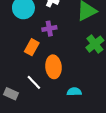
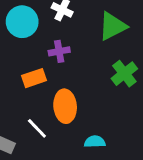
orange rectangle: (32, 47) -> (34, 78), turned 42

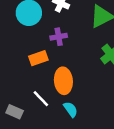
cyan semicircle: (95, 142) -> (71, 109), moved, turned 56

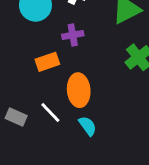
gray rectangle: (15, 112) -> (16, 117), moved

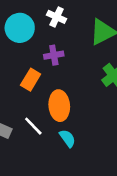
orange rectangle: (47, 62) -> (31, 80), turned -40

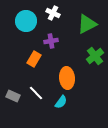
orange ellipse: (59, 106) -> (67, 78), moved
cyan semicircle: (67, 138) -> (61, 102), turned 72

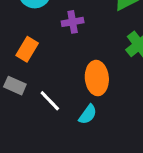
orange rectangle: (34, 59) -> (27, 49), moved
gray rectangle: (13, 96) -> (15, 86), moved

